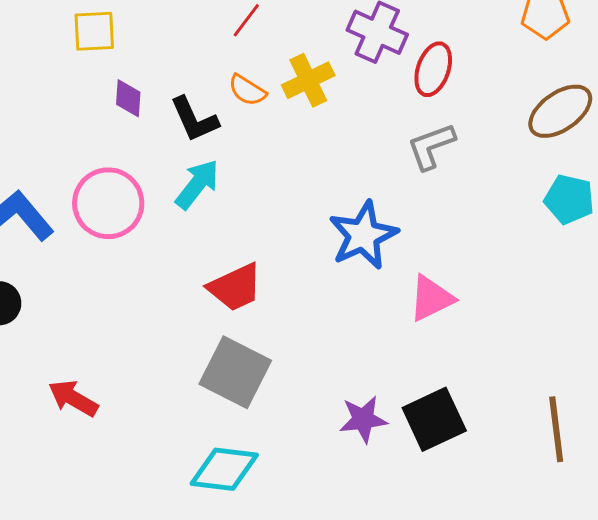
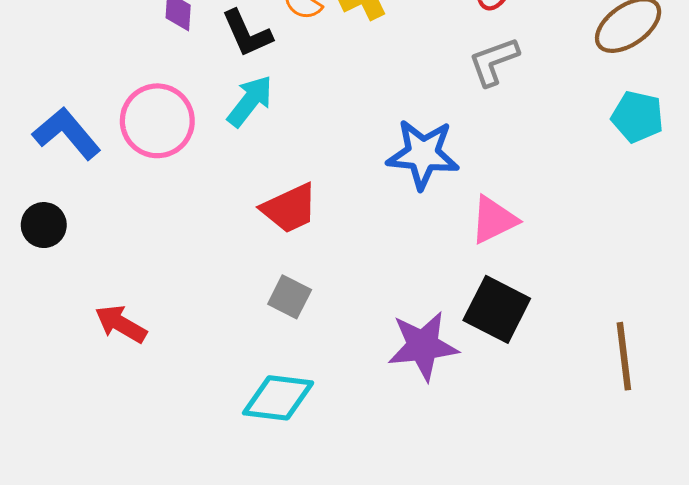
blue star: (363, 235) -> (423, 154), turned 30
gray square: (235, 372) -> (290, 297), size x0.6
purple star: (363, 419) -> (423, 346), size x1.4
black square: (434, 419) -> (497, 309), moved, turned -38

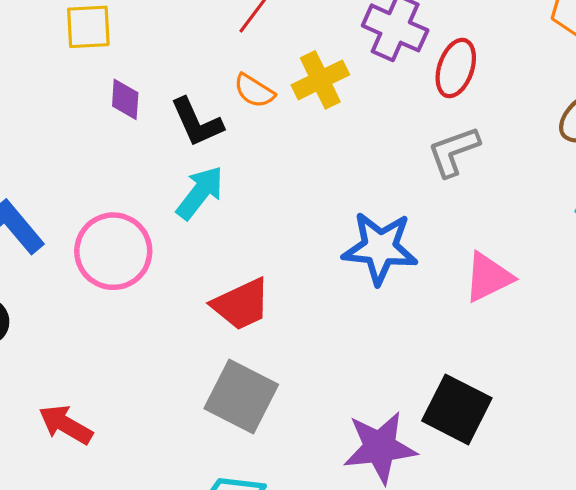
pink circle: (157, 121) -> (113, 251), moved
pink triangle: (494, 220) -> (488, 277), moved
gray square: (290, 297) -> (241, 396), size x1.6

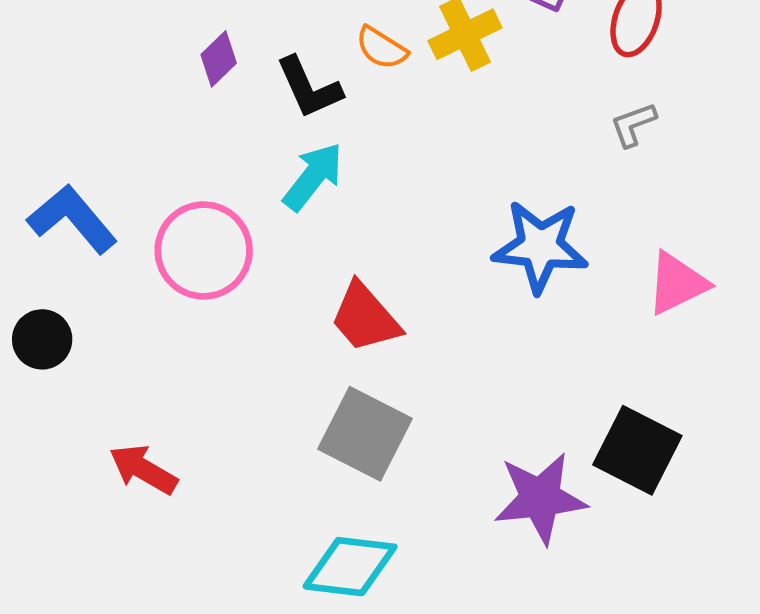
purple diamond: (125, 99) -> (219, 59), turned 42
gray L-shape: (454, 151) -> (633, 125), size x0.7
red trapezoid: (241, 304) -> (365, 318), turned 74

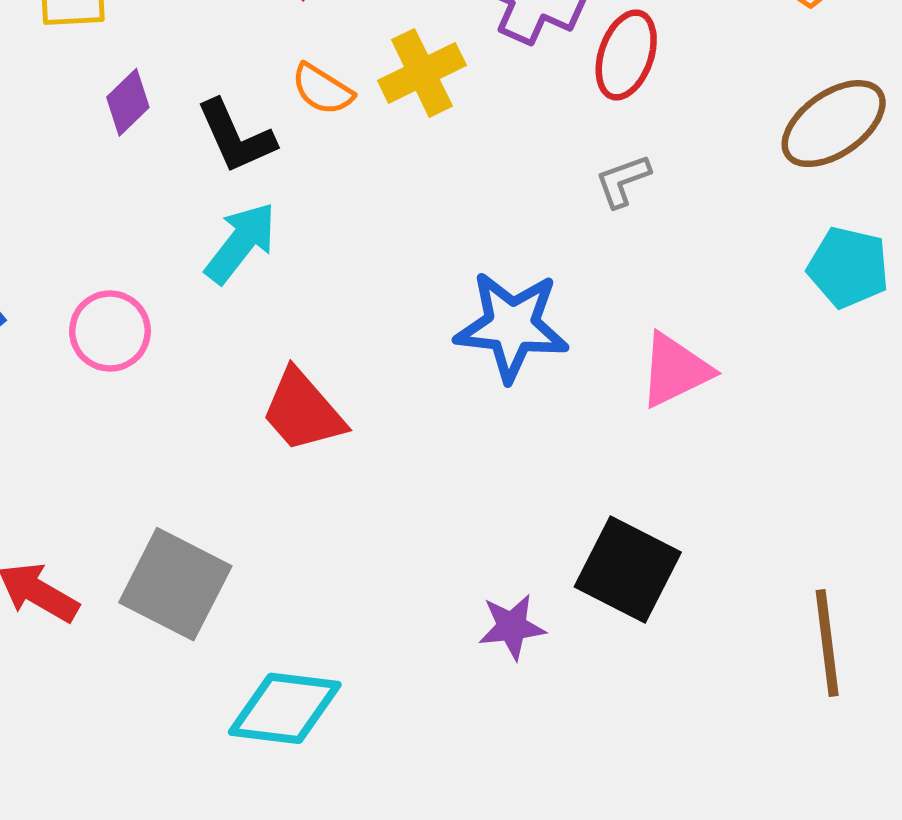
pink circle: (204, 250) -> (110, 331), size x0.7
gray square: (365, 434) -> (175, 584), moved
purple star: (540, 498) -> (512, 627), size x0.6

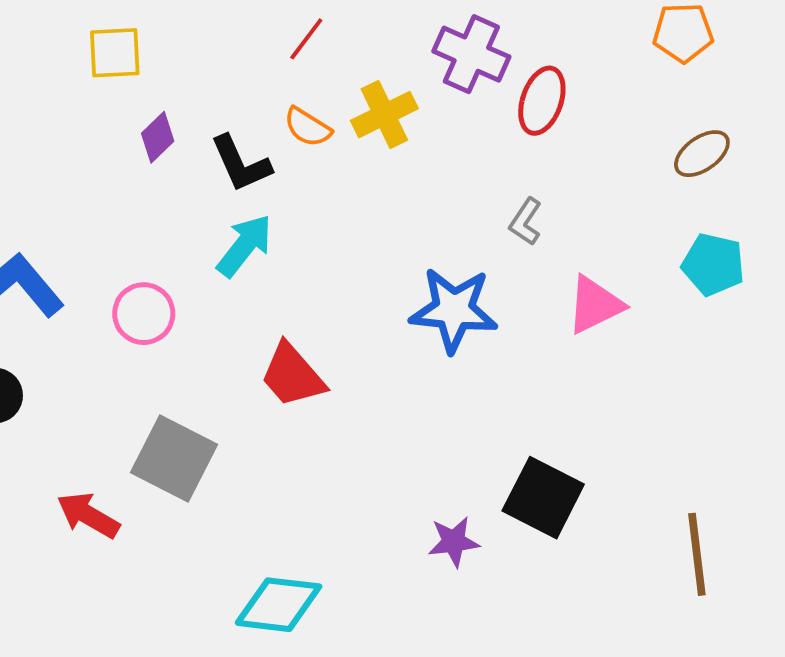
brown ellipse: (834, 124) -> (702, 154), size x0.7
gray L-shape: (623, 181) -> (526, 222), moved, turned -36
pink triangle: (675, 370) -> (595, 305), moved
gray square: (175, 584) -> (174, 459), moved

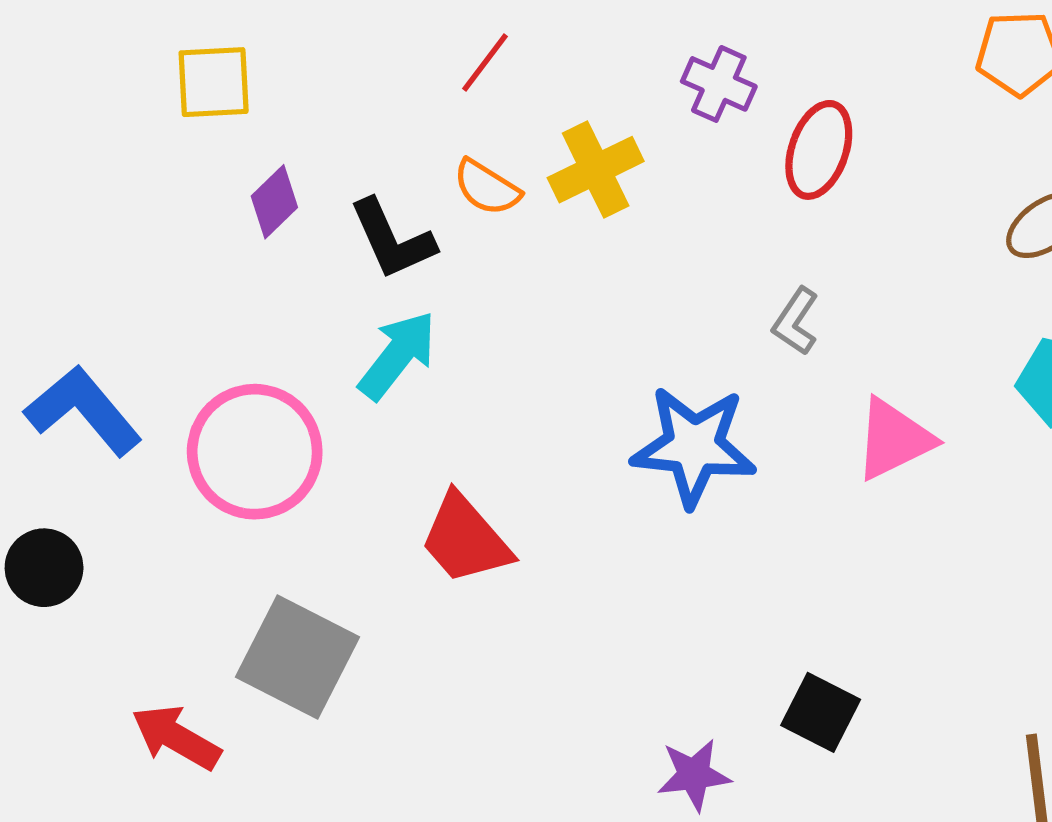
purple cross: (471, 54) -> (719, 84), size x0.7
pink circle: (144, 314) -> (255, 452), size x1.5
black square: (543, 498) -> (821, 712), size x0.7

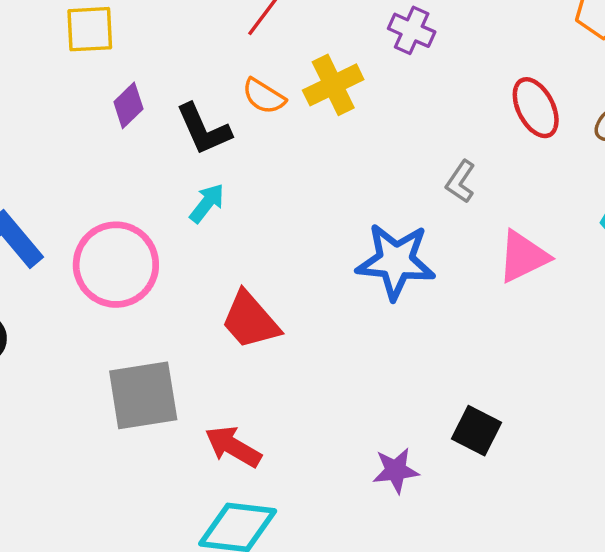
red ellipse: (819, 150) -> (536, 108), moved, turned -46
cyan arrow: (397, 355) -> (207, 203), size x0.7
gray square: (298, 657) -> (143, 395), turned -36
red arrow: (176, 737) -> (233, 447), moved

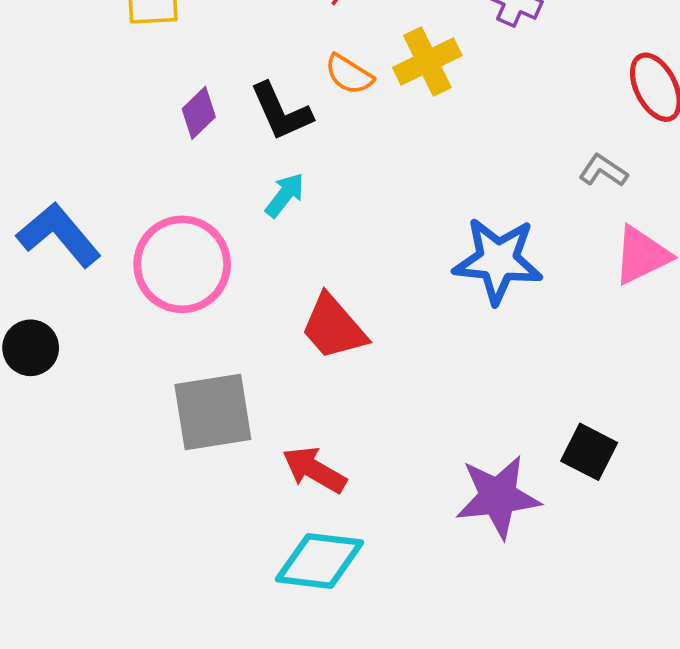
purple diamond: (128, 105) -> (199, 113), moved
gray L-shape: (461, 182) -> (603, 171), moved, turned 90
purple star: (396, 470) -> (498, 497), size x1.6

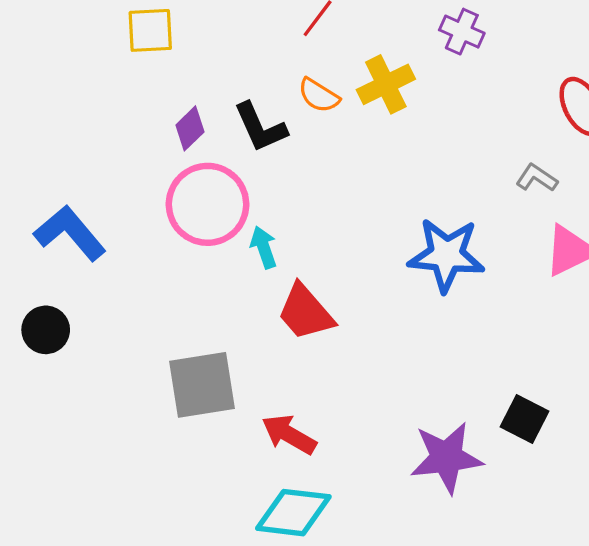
cyan arrow: (285, 195) -> (264, 247), moved, turned -57
pink circle: (182, 264) -> (208, 204), moved

